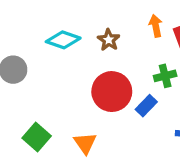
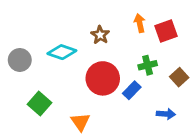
cyan diamond: (63, 40) -> (62, 52), moved
green square: (37, 137) -> (40, 103), moved

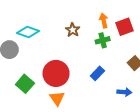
cyan diamond: (62, 52) -> (28, 32), moved
green cross: (148, 65) -> (103, 40), moved
red circle: (103, 78) -> (56, 73), moved

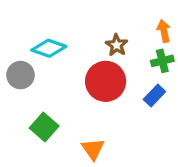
red circle: (56, 73) -> (106, 81), moved
blue rectangle: (97, 73) -> (154, 96), moved

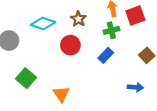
cyan diamond: (49, 48) -> (43, 23), moved
red circle: (106, 81) -> (70, 45), size x0.7

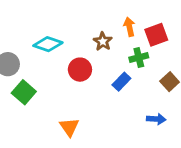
brown star: (78, 19) -> (103, 41), moved
green cross: (111, 30) -> (139, 58), moved
green square: (26, 78) -> (24, 92), moved

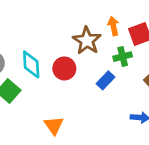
brown star: (103, 41) -> (87, 41), size x1.5
cyan diamond: (48, 44) -> (31, 64), moved, turned 68

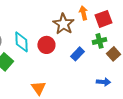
green cross: (123, 57) -> (99, 41), moved

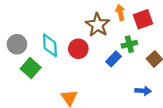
green cross: (99, 41) -> (129, 44), moved

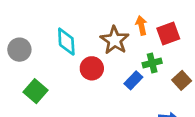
gray circle: (17, 44) -> (19, 50), moved
cyan diamond: (50, 45) -> (66, 42), moved

